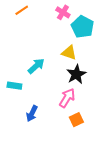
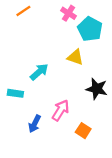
black star: (76, 74) -> (97, 89), moved, turned -30
pink arrow: (67, 98) -> (61, 110), moved
orange square: (76, 120) -> (83, 131), turned -32

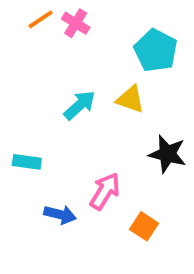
pink cross: (68, 13) -> (76, 23), moved
cyan arrow: (39, 72) -> (80, 105), moved
blue arrow: (35, 124) -> (60, 215), turned -102

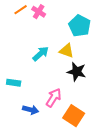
black star: (167, 154) -> (77, 72), moved
orange square: (144, 226) -> (74, 116), size x1.5

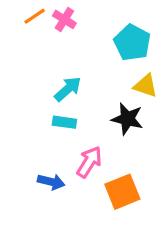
yellow triangle: (67, 51) -> (146, 86), moved
cyan rectangle: (14, 83) -> (64, 122), moved
orange square: (74, 116) -> (122, 192), turned 35

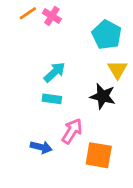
yellow triangle: (146, 86) -> (117, 70), turned 40
orange square: (122, 192) -> (99, 155), turned 32

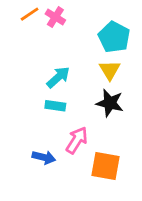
yellow triangle: (117, 70) -> (110, 70), moved

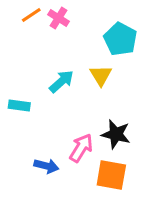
yellow triangle: (110, 70) -> (101, 75), moved
black star: (110, 103) -> (116, 134), moved
cyan rectangle: (55, 106) -> (19, 106), moved

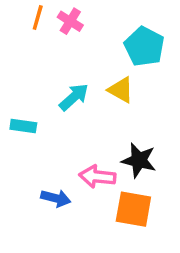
orange line: (31, 15) -> (38, 18), turned -40
yellow triangle: (101, 75) -> (121, 90), turned -30
pink arrow: (81, 148) -> (97, 177), turned -116

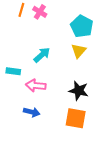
yellow triangle: (121, 90) -> (79, 51), moved, turned 42
pink arrow: (97, 177) -> (36, 86), moved

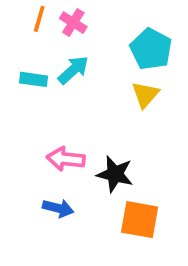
cyan arrow: (42, 55) -> (73, 70), moved
cyan rectangle: (13, 71) -> (34, 79), moved
black star: (79, 91) -> (115, 174), moved

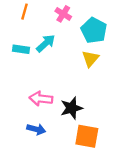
pink cross: (73, 23) -> (63, 14), moved
black star: (115, 174) -> (72, 108), turned -30

